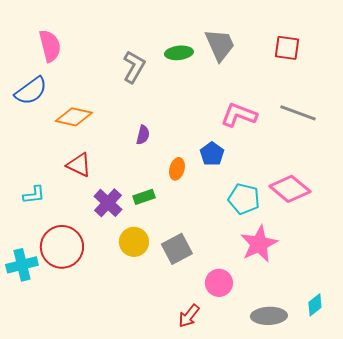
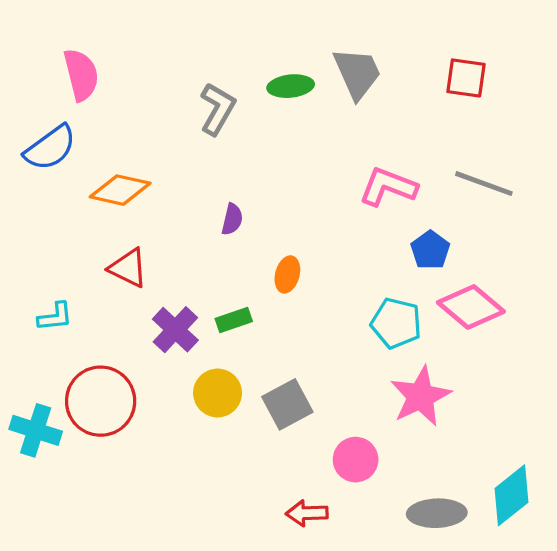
blue pentagon: (212, 154) -> (430, 250), moved
cyan cross: (22, 265) -> (36, 430), turned 32
cyan diamond: (315, 305) -> (511, 495), size x1.6
red arrow: (189, 316) -> (307, 513), turned 50

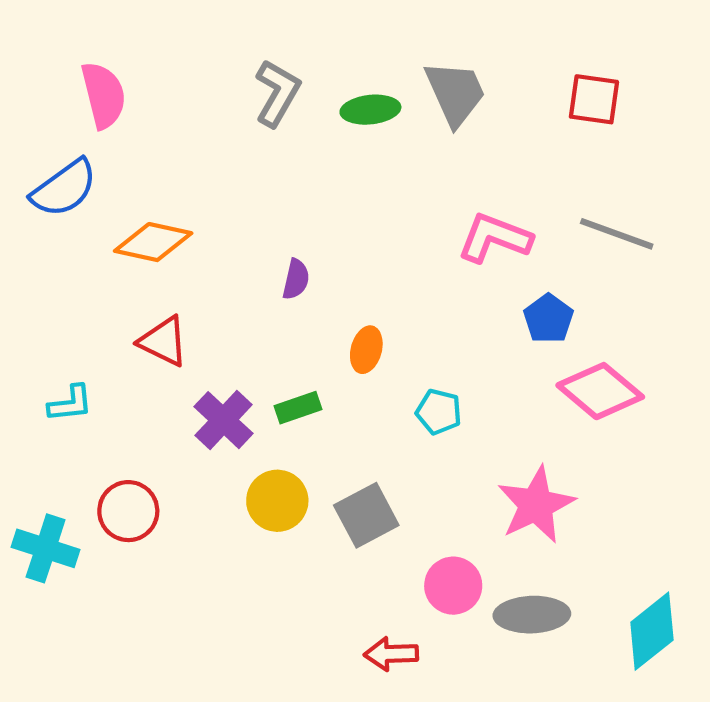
gray L-shape: (218, 109) -> (277, 93), moved
cyan pentagon: (396, 323) -> (439, 412), moved, size x0.7
red circle: (101, 401) -> (128, 511), size x0.7
gray ellipse: (437, 513) -> (532, 615), moved

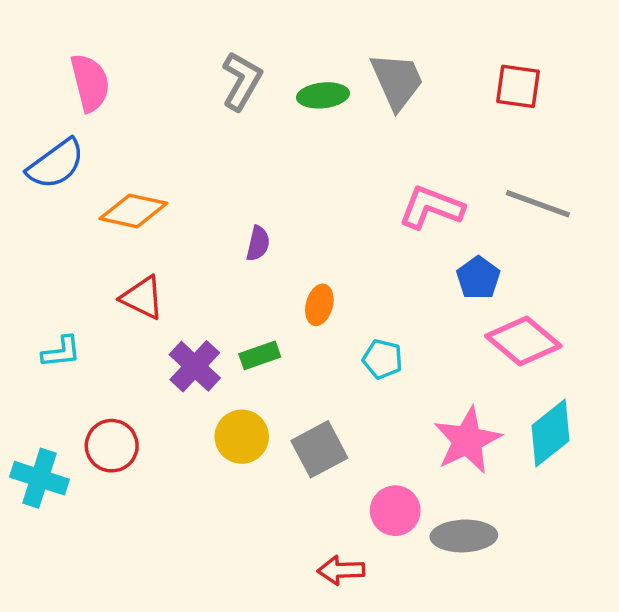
cyan diamond: (652, 631) -> (550, 433), moved

